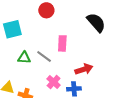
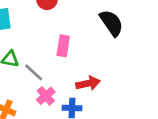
gray line: (44, 57) -> (34, 72), moved

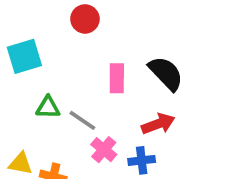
black semicircle: (111, 23) -> (166, 73), moved

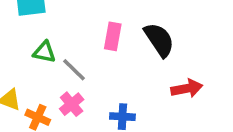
red arrow: (158, 124) -> (187, 88), moved
pink cross: (104, 150) -> (72, 104), moved

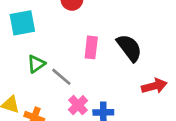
green triangle: (44, 52) -> (36, 64), turned -42
pink cross: (72, 104) -> (78, 105), moved

